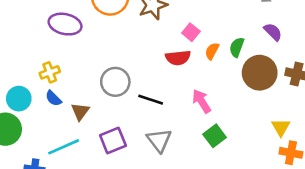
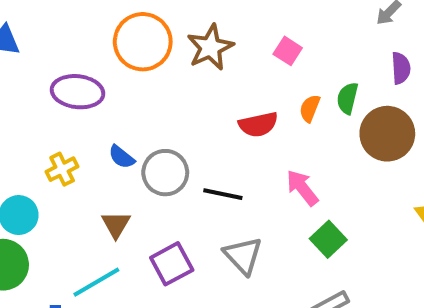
pink square: (191, 32) -> (288, 51), moved
purple semicircle: (273, 32) -> (401, 68), turned 48
blue semicircle: (53, 98) -> (122, 157), moved

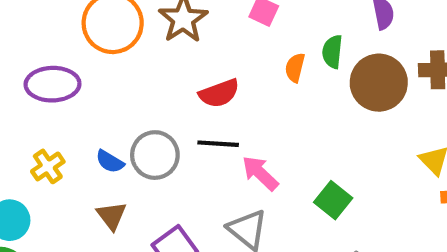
red semicircle: (258, 124) -> (219, 93), moved
blue semicircle: (122, 157) -> (110, 162), moved
pink arrow: (302, 188) -> (260, 173), moved
black line: (223, 194) -> (218, 144), moved

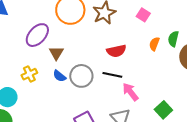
purple ellipse: (53, 84) -> (37, 35), turned -55
brown triangle: (111, 216) -> (56, 53), moved

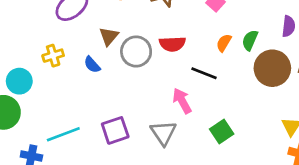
brown triangle: (56, 53) -> (109, 36), moved
black line: (112, 75) -> (204, 73), moved
gray circle: (81, 76) -> (136, 51), moved

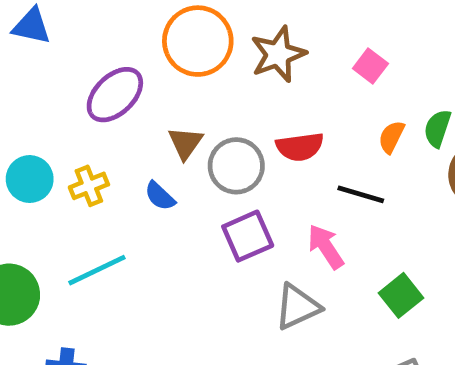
cyan circle: (19, 81) -> (30, 179), moved
purple square: (115, 130) -> (248, 236), moved
gray triangle: (163, 133) -> (297, 307), turned 44
cyan line: (63, 134) -> (97, 270), moved

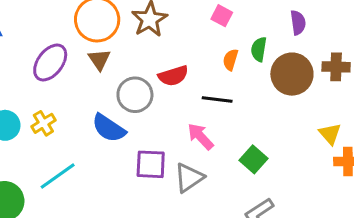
pink square: (370, 66) -> (222, 16), moved
brown triangle: (185, 143) -> (99, 59), moved
blue semicircle: (160, 196) -> (109, 128), moved, size x1.6
purple square: (248, 236) -> (151, 164), moved, turned 36

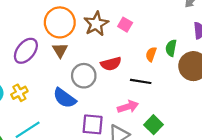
pink square: (222, 16) -> (125, 25), moved
pink arrow: (201, 137) -> (128, 107), turned 114
green square: (254, 159) -> (153, 125), moved

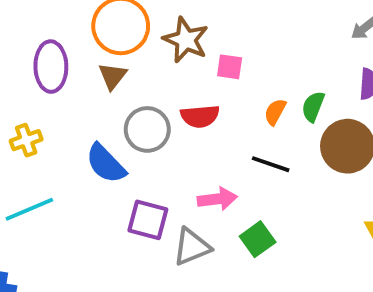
brown star: (96, 24) -> (186, 40), turned -30
pink square: (125, 25) -> (230, 67), moved, turned -32
purple ellipse: (26, 51) -> (51, 67), turned -50
black line: (141, 81) -> (271, 164), moved

